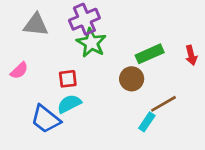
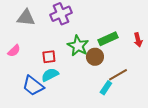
green star: (91, 43) -> (78, 46), moved

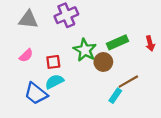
pink semicircle: (14, 51) -> (26, 55), moved

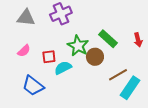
green rectangle: (117, 42) -> (108, 39), turned 66
cyan semicircle: (54, 82) -> (63, 68), moved
cyan rectangle: (115, 96) -> (130, 88), moved, size x1.6

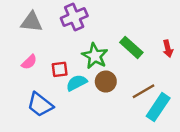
brown circle: (95, 57) -> (106, 82), moved

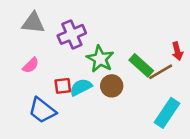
purple cross: (74, 17) -> (72, 34), moved
green rectangle: (131, 47) -> (141, 65), moved
red square: (60, 69) -> (63, 86), moved
brown line: (144, 91) -> (161, 72), moved

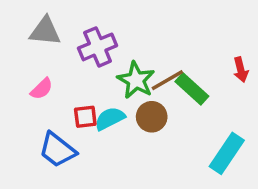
brown line: (161, 72) -> (167, 80), moved

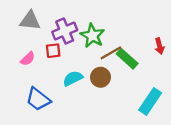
green star: (136, 80) -> (92, 36), moved
red square: (85, 117) -> (53, 51), moved

